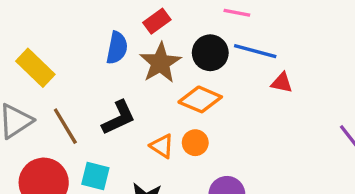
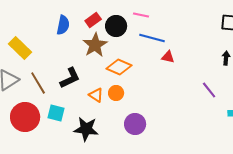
blue semicircle: (117, 48) -> (63, 25), moved
black circle: (210, 53) -> (116, 26), moved

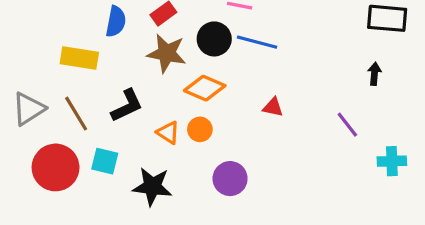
black circle: (116, 26) -> (214, 39), moved
brown star: (95, 45) -> (167, 53), turned -30
yellow rectangle: (20, 48) -> (79, 58), moved, turned -35
red triangle: (168, 57) -> (273, 107), moved

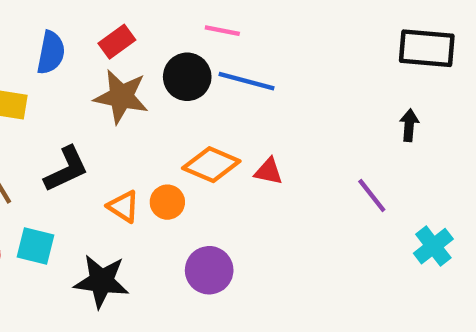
orange diamond: (205, 88) -> (211, 165), moved
cyan cross: (392, 161) -> (433, 246), turned -36

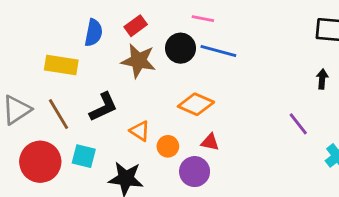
red triangle: (268, 171) -> (210, 142), moved
orange circle: (167, 202) -> (168, 146), moved

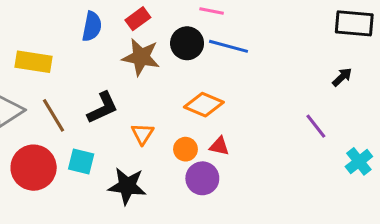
yellow rectangle: (61, 65) -> (34, 62), moved
black arrow: (322, 79) -> (342, 77), turned 42
orange triangle: (140, 131) -> (143, 134), turned 30
orange circle: (168, 146) -> (185, 149), moved

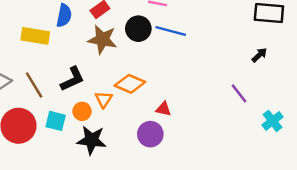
yellow rectangle: (34, 62) -> (35, 36), moved
orange diamond: (204, 105) -> (130, 84), moved
orange circle: (185, 149) -> (82, 111), moved

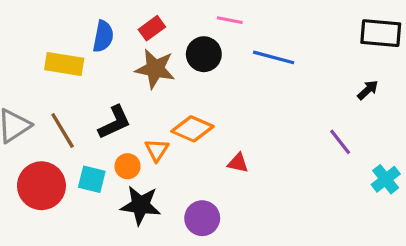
blue line: (171, 31) -> (274, 57), moved
purple circle: (150, 134) -> (202, 218), moved

